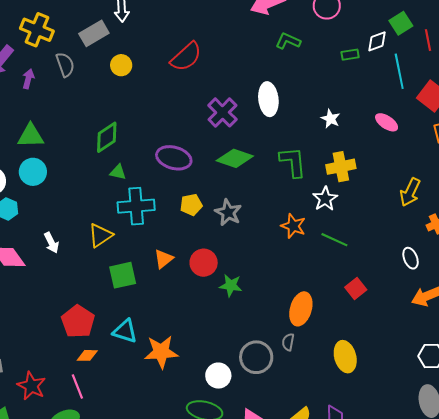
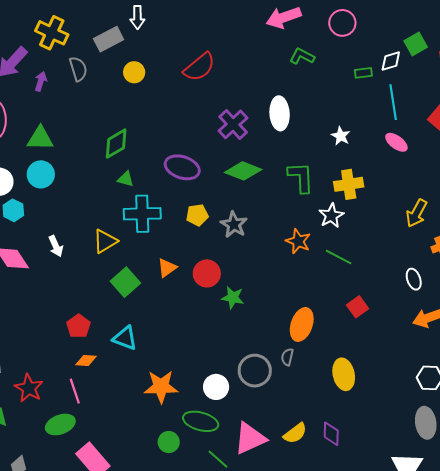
cyan line: (399, 71) -> (393, 102), moved
green square: (123, 275) -> (125, 282), turned -32
red pentagon: (78, 321) -> (78, 326), size x0.7
orange star: (161, 352) -> (161, 387), moved

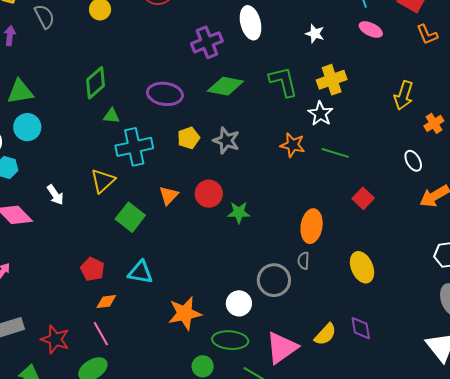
purple cross: (233, 124) -> (207, 42), turned 32

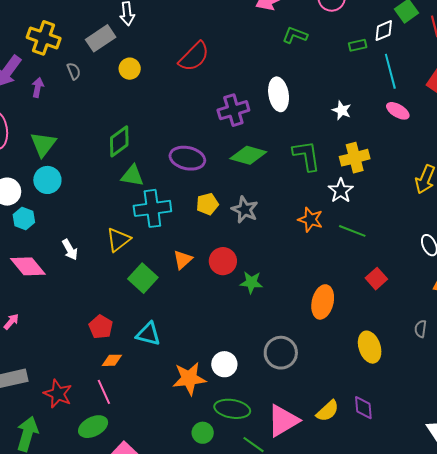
gray semicircle: (44, 16) -> (74, 71), size x0.7
green triangle: (20, 92) -> (43, 144), turned -48
green triangle: (112, 116) -> (132, 176), size x1.4
gray semicircle: (303, 261) -> (421, 329), moved
white circle: (239, 303) -> (224, 364), moved

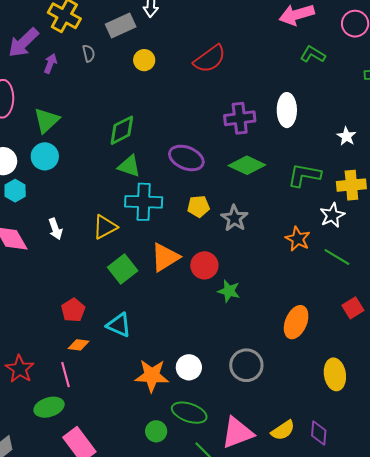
green L-shape: (306, 156) -> (304, 175), turned -80
orange triangle: (183, 260) -> (165, 257), size x1.5

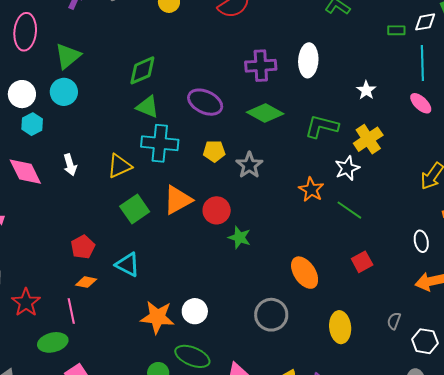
yellow cross: (351, 185) -> (368, 139), turned -32
orange ellipse: (296, 322) -> (305, 273), turned -60
gray circle: (246, 365) -> (271, 315), moved

